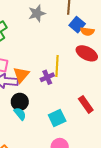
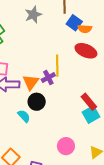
orange triangle: (21, 75) -> (31, 82), moved
black circle: (20, 102) -> (37, 102), moved
cyan square: (57, 118) -> (91, 115), moved

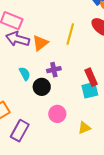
purple cross: (48, 77) -> (54, 70), moved
black circle: (37, 102) -> (42, 87), moved

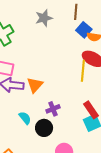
yellow line: (70, 34) -> (83, 71), moved

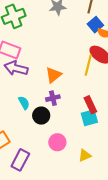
orange triangle: (35, 85) -> (53, 75), moved

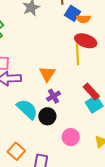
cyan semicircle: (24, 103) -> (27, 109), size x1.6

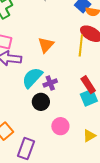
orange triangle: (47, 74) -> (46, 45), moved
cyan semicircle: (27, 109) -> (32, 78), moved, turned -100

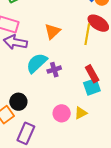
black circle: (41, 102) -> (18, 102), moved
yellow triangle: (89, 136) -> (81, 113), moved

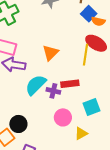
purple cross: (54, 70) -> (53, 91), turned 32
red rectangle: (92, 74) -> (70, 84), moved, turned -66
pink circle: (62, 113) -> (63, 117), moved

